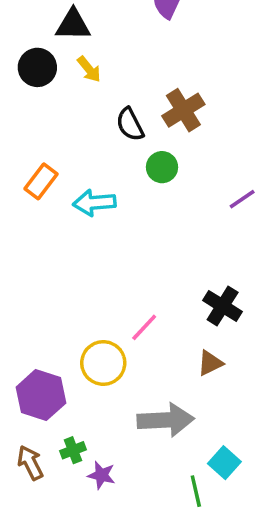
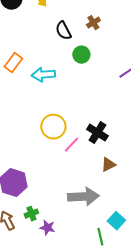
brown cross: (183, 110) -> (93, 23), size x0.6
black cross: (223, 306) -> (97, 133), moved
yellow circle: (103, 363) -> (53, 127), moved

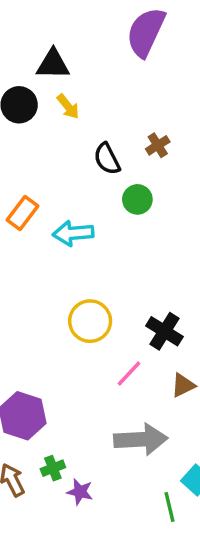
pink line: (71, 145) -> (129, 373), moved

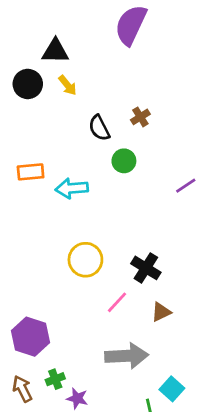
orange rectangle: (22, 213) -> (31, 172), turned 48

